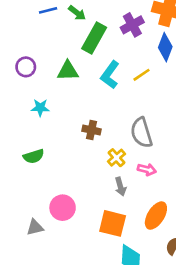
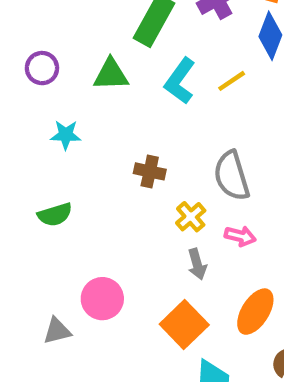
orange square: (113, 223) -> (184, 324), turned 32

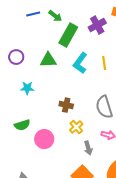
yellow line: (232, 81) -> (104, 63), turned -64
yellow cross: (191, 217) -> (76, 127), moved
pink circle: (102, 299) -> (44, 139), moved

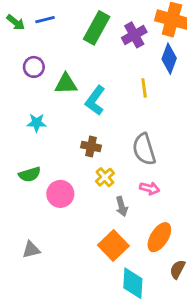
green arrow: (55, 16) -> (16, 22), moved
green rectangle: (68, 35) -> (97, 28), moved
purple circle: (16, 57) -> (34, 67), moved
cyan L-shape: (80, 63) -> (95, 100), moved

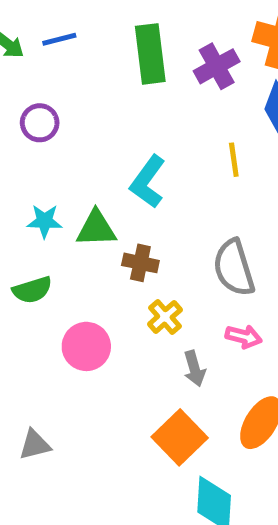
green rectangle: (97, 28) -> (150, 54), turned -36
green triangle: (66, 84) -> (96, 228), moved
green semicircle: (30, 174) -> (32, 290), moved

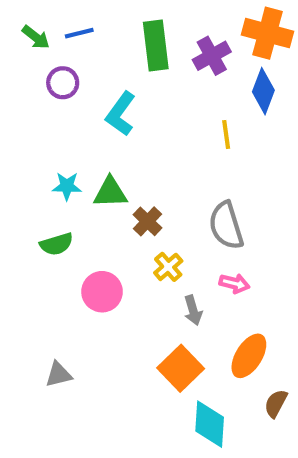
purple circle: (40, 123) -> (63, 83), moved
cyan L-shape: (148, 182) -> (121, 114), moved
brown cross: (140, 263) -> (148, 221), turned 32

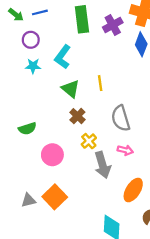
yellow line: (226, 134) -> (100, 83), moved
cyan star: (67, 186) -> (33, 66), moved
green triangle: (110, 192) -> (71, 89), moved, turned 42
gray arrow: (193, 310) -> (102, 165), size x1.6
orange square: (181, 368) -> (55, 197), moved

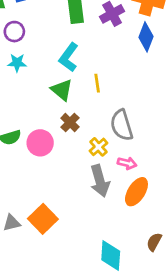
cyan L-shape: (63, 57) -> (69, 57), moved
yellow cross: (89, 141) -> (98, 147), moved
pink circle: (52, 155) -> (40, 143), moved
orange ellipse: (133, 190) -> (136, 192), moved

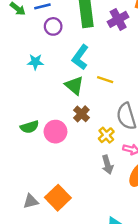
purple circle: (14, 32) -> (53, 26), moved
yellow line: (97, 83) -> (105, 80), turned -63
gray arrow: (100, 181) -> (107, 165), size x0.7

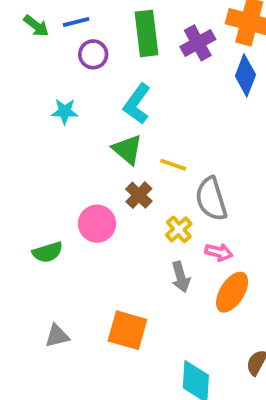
yellow line: (105, 80) -> (173, 165), moved
green semicircle: (29, 127) -> (48, 252), moved
orange square: (58, 198) -> (127, 330), moved, turned -30

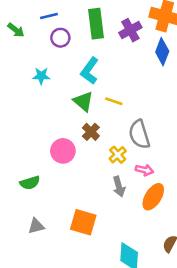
green arrow: (36, 26) -> (16, 30), moved
yellow line: (173, 165) -> (114, 101), moved
green semicircle: (48, 252) -> (30, 183), moved

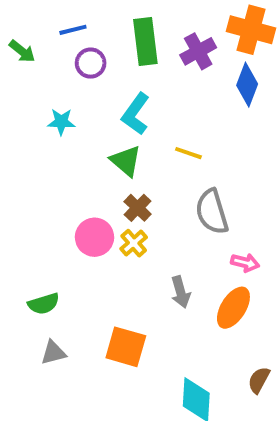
yellow line: (114, 101) -> (188, 153), moved
yellow cross: (118, 155) -> (134, 243), moved
pink arrow: (144, 170) -> (245, 263), moved
green semicircle: (30, 183) -> (44, 304), moved

